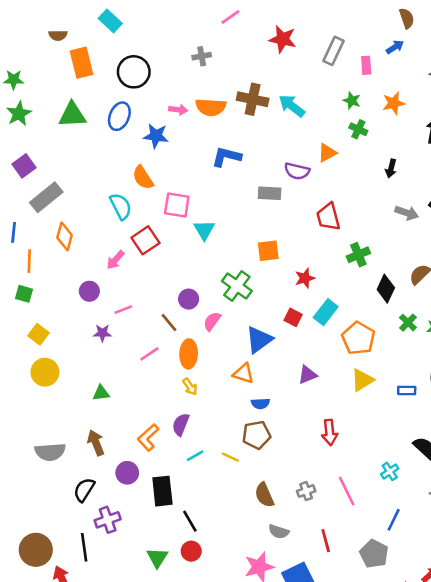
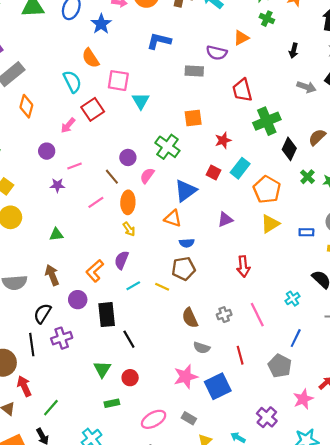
blue star: (156, 136) -> (101, 24), turned 30
green cross: (358, 255) -> (267, 121), size x1.4
black line: (84, 547) -> (32, 345), moved
red circle: (191, 551) -> (130, 378), moved

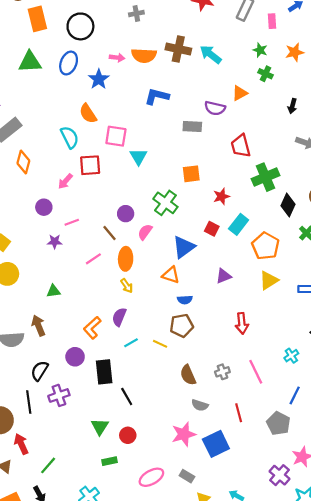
red square: (93, 109) -> (90, 165), turned 30
brown arrow: (52, 275) -> (38, 326), moved
purple cross: (267, 417) -> (279, 475), moved

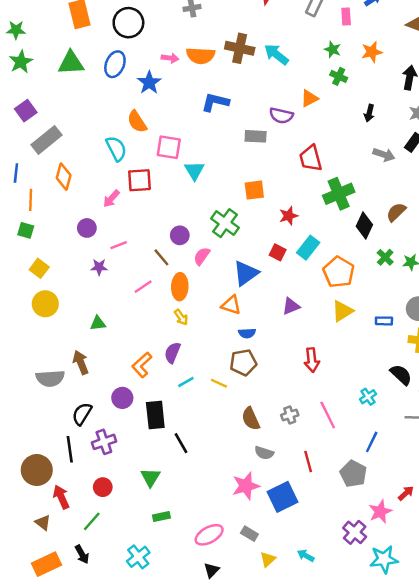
red circle: (128, 435) -> (103, 487), moved

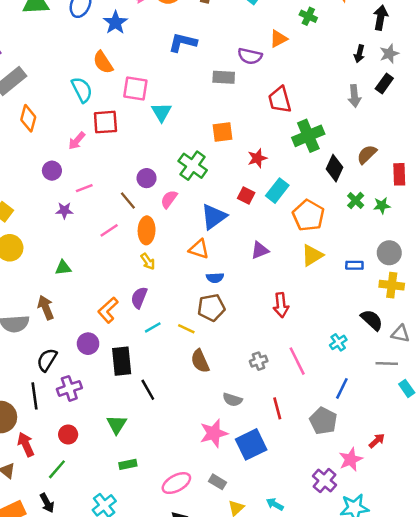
black arrow: (369, 113) -> (359, 54), moved
gray arrow: (384, 155) -> (354, 96), turned 65
brown semicircle: (251, 419) -> (200, 361), moved

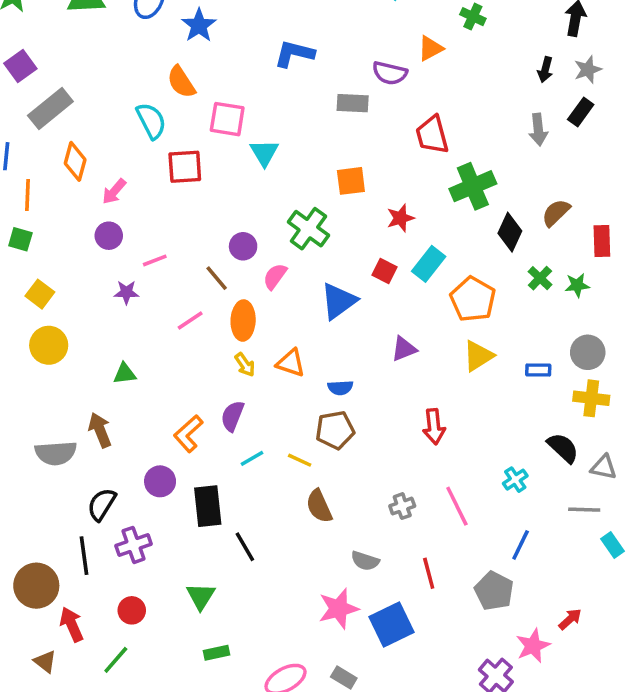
pink arrow: (77, 141) -> (114, 191), moved
orange triangle: (199, 249) -> (291, 363), moved

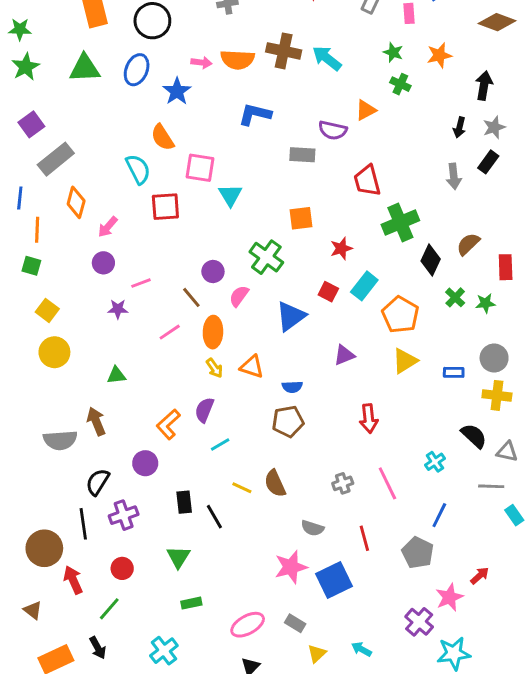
yellow line: (300, 460) -> (242, 488), moved
black rectangle: (208, 506) -> (184, 502), moved, size x0.7
brown triangle: (45, 662) -> (33, 610), moved

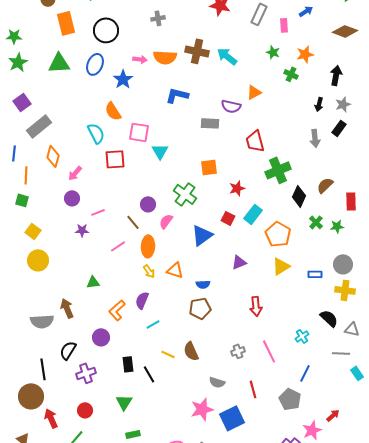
green cross: (400, 84) -> (291, 74), moved
green triangle: (116, 375) -> (93, 282), moved
black line: (83, 524) -> (43, 369), moved

